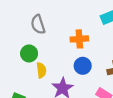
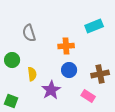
green circle: (29, 53) -> (12, 60), moved

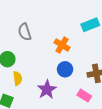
orange cross: (66, 46) -> (62, 45), turned 35
yellow semicircle: (32, 74) -> (18, 78), moved

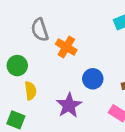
orange cross: (62, 45) -> (66, 47), moved

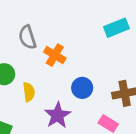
yellow semicircle: (30, 91) -> (29, 92), moved

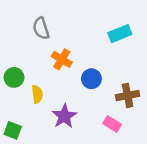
gray semicircle: (27, 37) -> (41, 28), moved
blue circle: (82, 88) -> (91, 79), moved

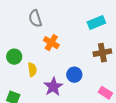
blue circle: (91, 79) -> (74, 75), moved
brown cross: (128, 95) -> (102, 53), moved
pink rectangle: (112, 124) -> (105, 93), moved

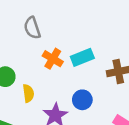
cyan rectangle: (96, 23) -> (82, 57), moved

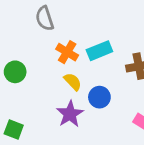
yellow semicircle: (28, 93) -> (73, 82), moved, turned -36

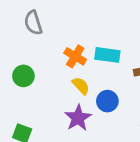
gray semicircle: (45, 18) -> (33, 23), moved
cyan rectangle: (99, 51) -> (107, 55), turned 30

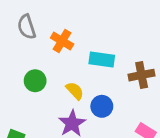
orange cross: (75, 56) -> (62, 41), moved
green circle: (23, 76) -> (35, 81), moved

